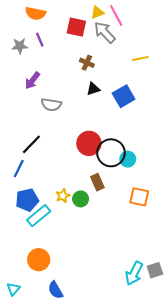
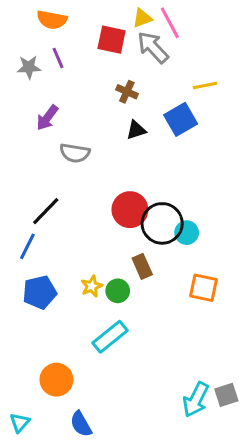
blue square: (124, 96) -> (181, 119), moved
cyan rectangle: (39, 216) -> (110, 337), moved

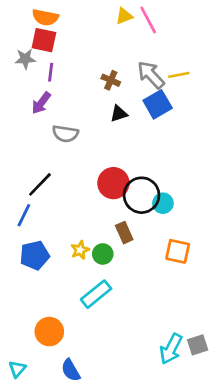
red square: (112, 40) -> (44, 40), moved
gray arrow: (153, 47) -> (151, 75), moved
purple line: (58, 58) -> (51, 72), moved, turned 30

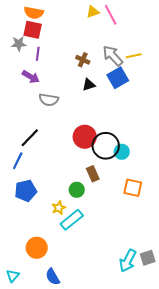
purple arrow: (41, 103) -> (31, 77), turned -96
yellow star: (80, 250) -> (59, 208), moved

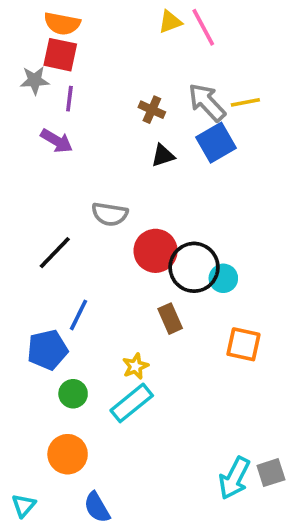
gray semicircle: (49, 100) -> (110, 214), moved
blue line: (18, 161) -> (79, 315), moved
green circle: (77, 190) -> (73, 394), moved
yellow star: (59, 208) -> (135, 366), moved

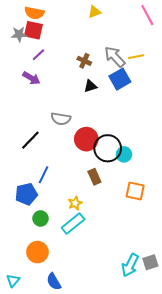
pink line: (203, 27) -> (147, 15), moved
gray star: (35, 80) -> (19, 34), moved
purple line: (69, 99) -> (38, 55), turned 40

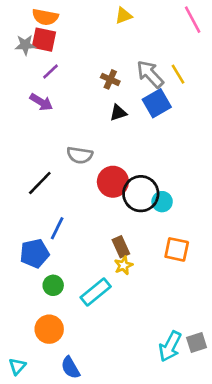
yellow line: (136, 57) -> (178, 74), turned 70
brown rectangle: (94, 177) -> (121, 247), moved
yellow star: (75, 203) -> (124, 265), moved

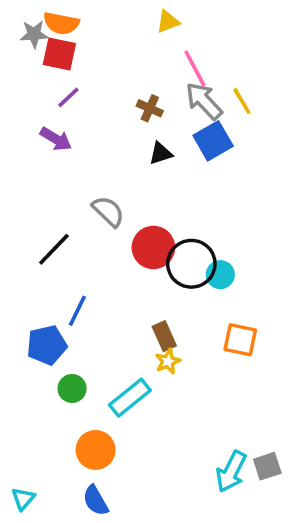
pink line: (193, 20) -> (195, 69), moved
gray star: (25, 45) -> (34, 34), moved
gray semicircle: (80, 155) -> (108, 211), turned -145
orange circle: (49, 329) -> (96, 450), moved

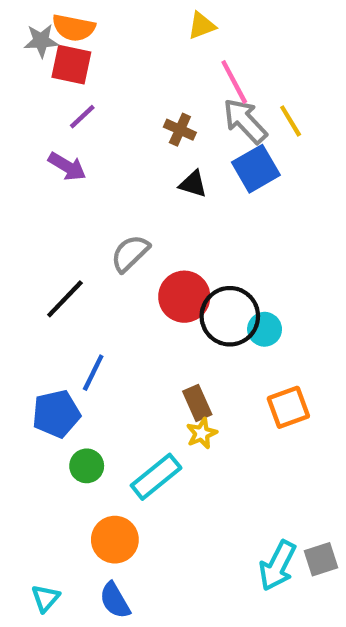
black triangle: (161, 153) -> (193, 184), turned 35
gray semicircle: (108, 211) -> (130, 253), turned -88
orange square: (240, 340) -> (288, 407), turned -32
cyan triangle: (23, 499) -> (45, 598), moved

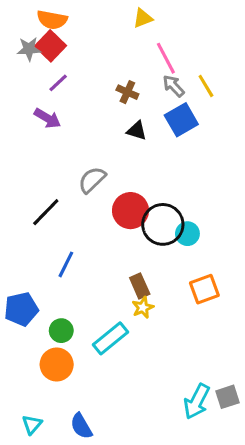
gray star: (41, 41) -> (29, 49), moved
red square: (71, 65) -> (50, 46), turned 32
gray arrow: (245, 121) -> (174, 86), size x0.7
blue pentagon: (56, 414) -> (21, 309), moved
orange circle: (115, 540) -> (57, 364), moved

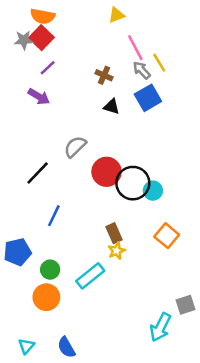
yellow line: (206, 86) -> (159, 63), moved
orange square: (204, 289) -> (167, 236), turned -30
gray square: (227, 397) -> (186, 305), moved

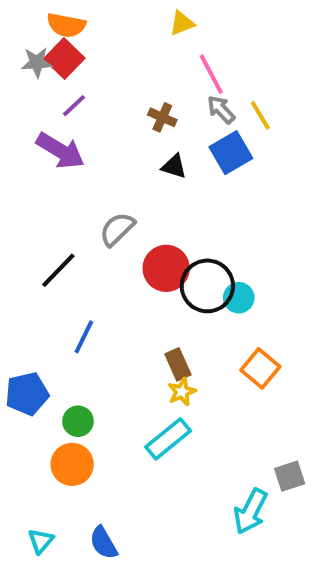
yellow line: (159, 63) -> (260, 115), moved
purple arrow: (39, 97) -> (60, 151), size x1.4
cyan rectangle: (90, 276) -> (168, 439), moved

